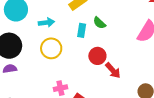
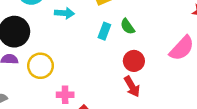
yellow circle: (51, 48) -> (40, 66), moved
red circle: (97, 56) -> (134, 61), moved

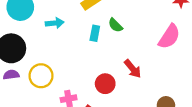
red circle: (134, 61) -> (105, 84), moved
red arrow: (132, 87) -> (133, 69), moved

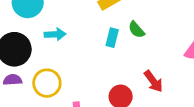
cyan arrow: (55, 23) -> (55, 34), moved

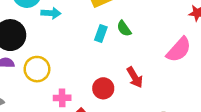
cyan arrow: (55, 34) -> (51, 13), moved

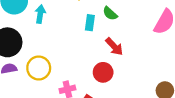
cyan arrow: (51, 13) -> (40, 14), turned -72
red arrow: (135, 77) -> (114, 46), moved

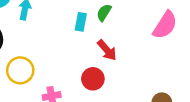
green semicircle: (110, 14) -> (104, 13), turned 77

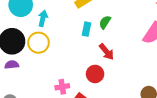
yellow circle: (20, 70) -> (38, 43), moved

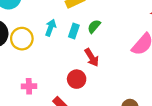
cyan arrow: (43, 18) -> (51, 28), moved
pink cross: (62, 87) -> (29, 86), moved

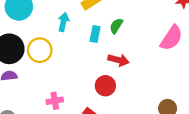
cyan arrow: (51, 28) -> (63, 22), moved
red arrow: (92, 57) -> (118, 60), turned -36

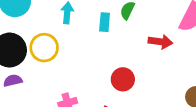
red arrow: (118, 60) -> (160, 42), moved

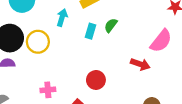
red arrow: (160, 42) -> (140, 64), moved

